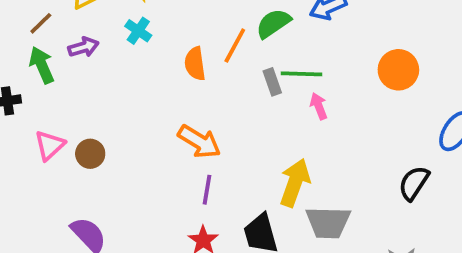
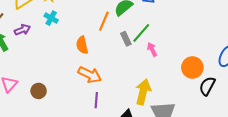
orange semicircle: (195, 64) -> (82, 45), moved
orange circle: (398, 70) -> (192, 67), moved
green line: (302, 74) -> (141, 33), turned -45
brown circle: (90, 154) -> (39, 91), moved

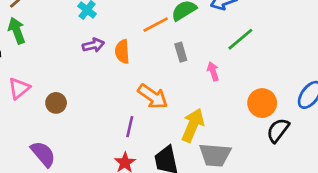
orange line: (104, 21) -> (156, 25), turned 30
purple arrow: (22, 30) -> (93, 45), moved
green line: (141, 33) -> (240, 39), moved
orange arrow: (90, 75) -> (153, 96), moved

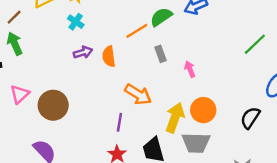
green line: (240, 39) -> (255, 44), moved
brown circle: (56, 103) -> (53, 105), size x1.6
orange circle: (262, 103) -> (203, 110), moved

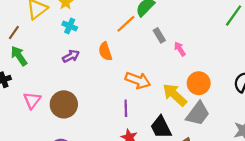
purple arrow: (83, 52) -> (71, 56), moved
gray rectangle: (161, 54) -> (159, 35), moved
yellow arrow: (175, 118) -> (175, 95), turned -56
gray trapezoid: (196, 143) -> (198, 114), turned -44

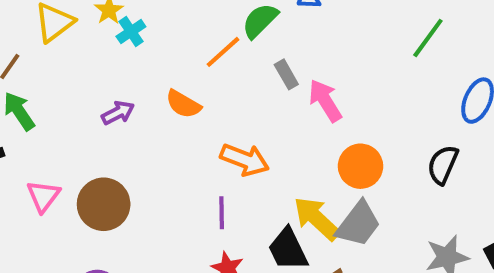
cyan cross: (70, 26) -> (131, 31), moved, turned 32
pink arrow: (180, 49) -> (325, 101), size x1.5
orange semicircle: (105, 51) -> (183, 104), turned -42
yellow arrow: (175, 95) -> (317, 219), moved

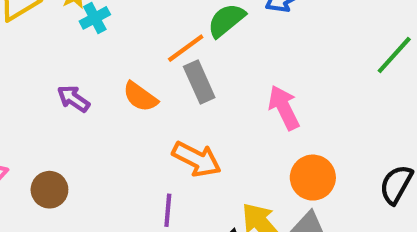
gray rectangle: (286, 74) -> (199, 82), moved, size x1.4
purple arrow: (118, 113) -> (73, 99), turned -124
brown circle: (104, 204) -> (49, 190), size x0.7

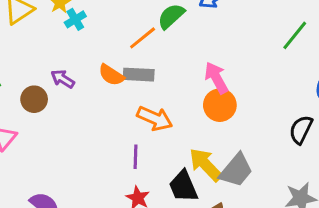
gray rectangle: (199, 82) -> (139, 75), moved, turned -60
orange circle: (313, 178) -> (220, 105), moved
brown circle: (49, 190) -> (34, 99), moved

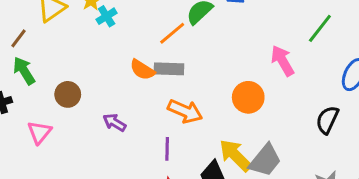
pink arrow: (216, 78) -> (283, 61), moved
purple arrow: (63, 79) -> (114, 122), moved

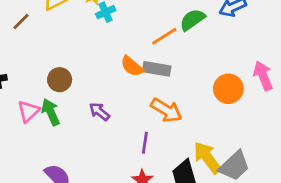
green arrow: (24, 71) -> (51, 112), moved
orange circle: (248, 97) -> (228, 89), moved

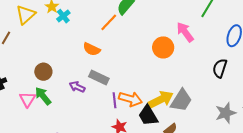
gray rectangle: (157, 69) -> (99, 77), moved, turned 30
orange arrow: (166, 110) -> (130, 99), moved
yellow arrow: (207, 158) -> (161, 99), turned 115

